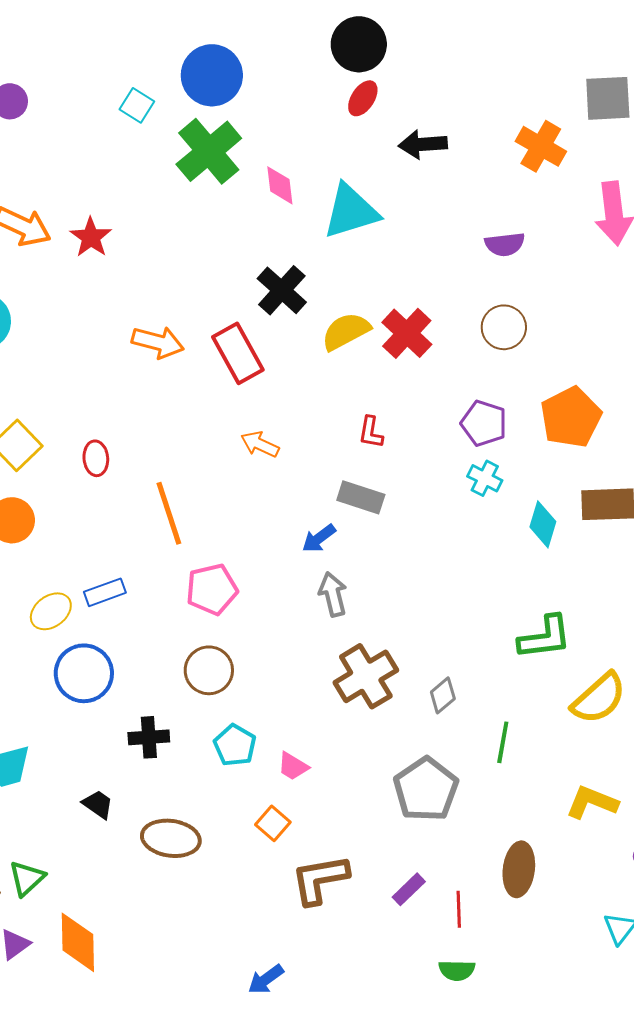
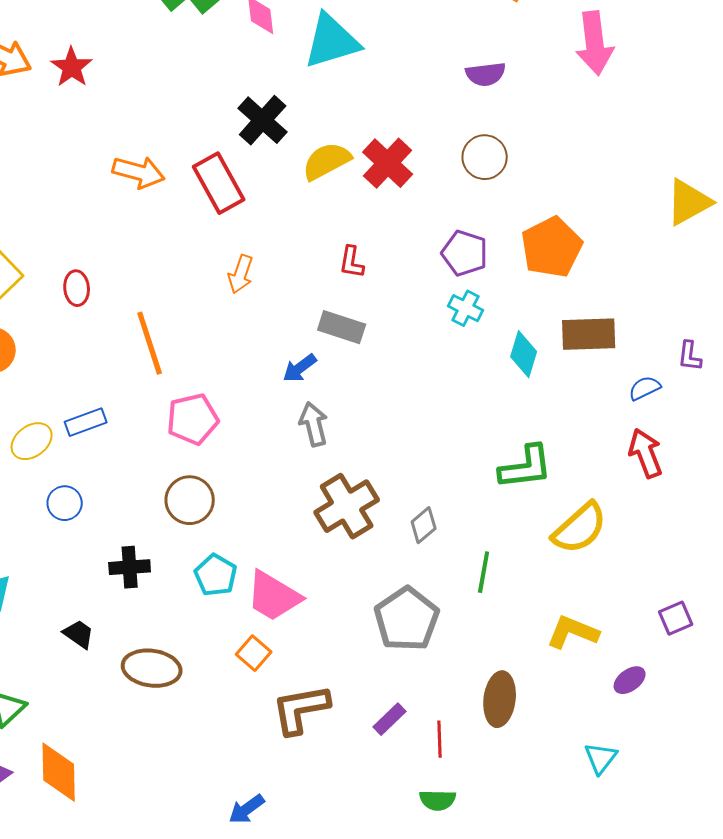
orange arrow: (260, 444) -> (241, 274), turned -96
blue circle: (84, 673) -> (65, 503), size x0.6
pink trapezoid: (293, 766) -> (274, 596), size x1.8

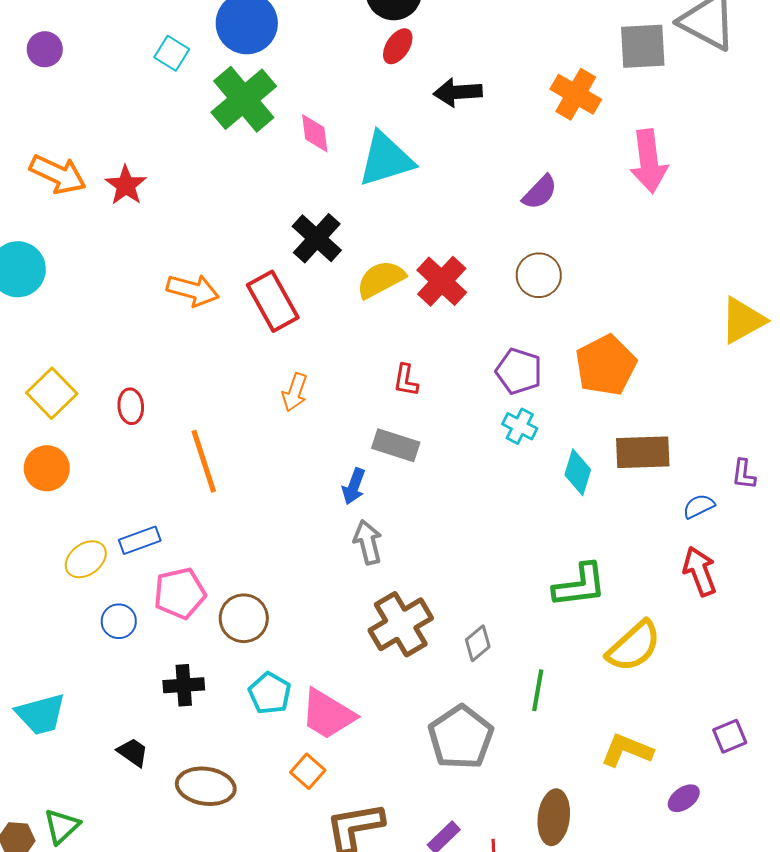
purple semicircle: (486, 74) -> (540, 192), turned -39
blue arrow: (300, 368) -> (354, 486), turned -33
pink pentagon: (193, 419) -> (180, 593), moved

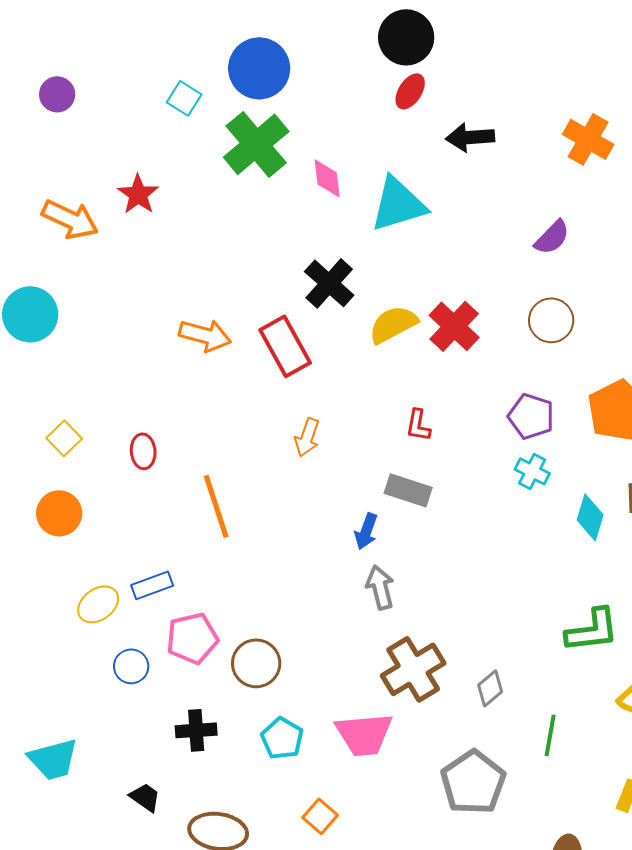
red star: (126, 185) -> (138, 194), moved
yellow square: (52, 393) -> (64, 438), size x0.7
pink trapezoid: (328, 714) -> (364, 734), moved, turned -36

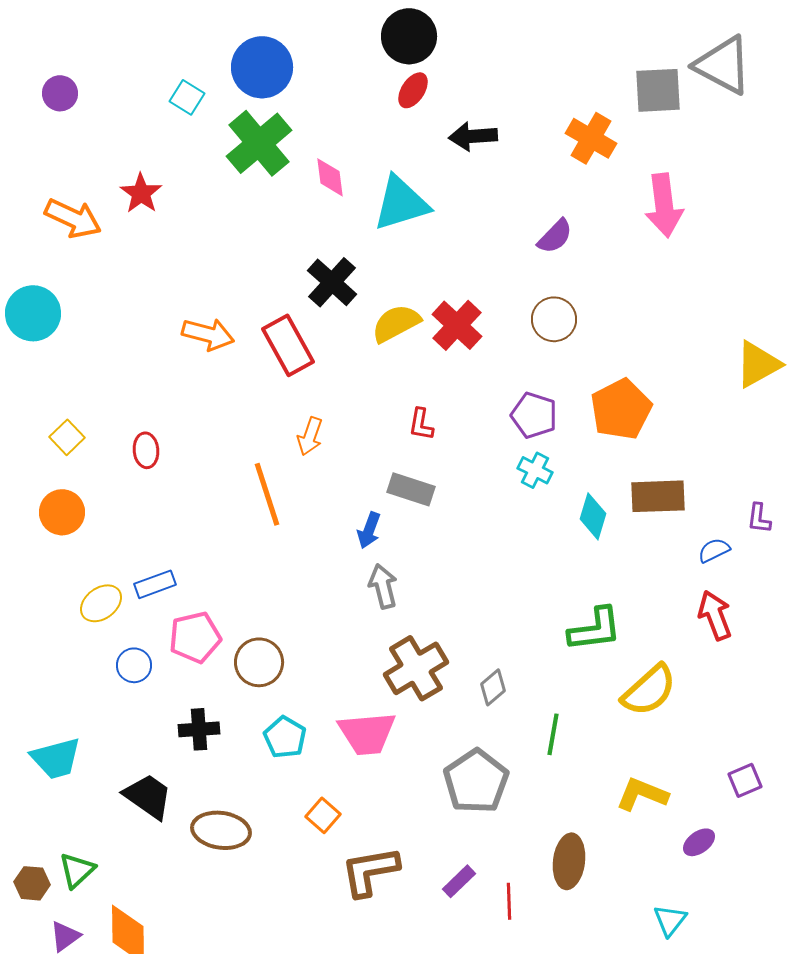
orange line: (216, 506) -> (267, 494), moved
black trapezoid: (145, 797) -> (148, 796), size x1.6

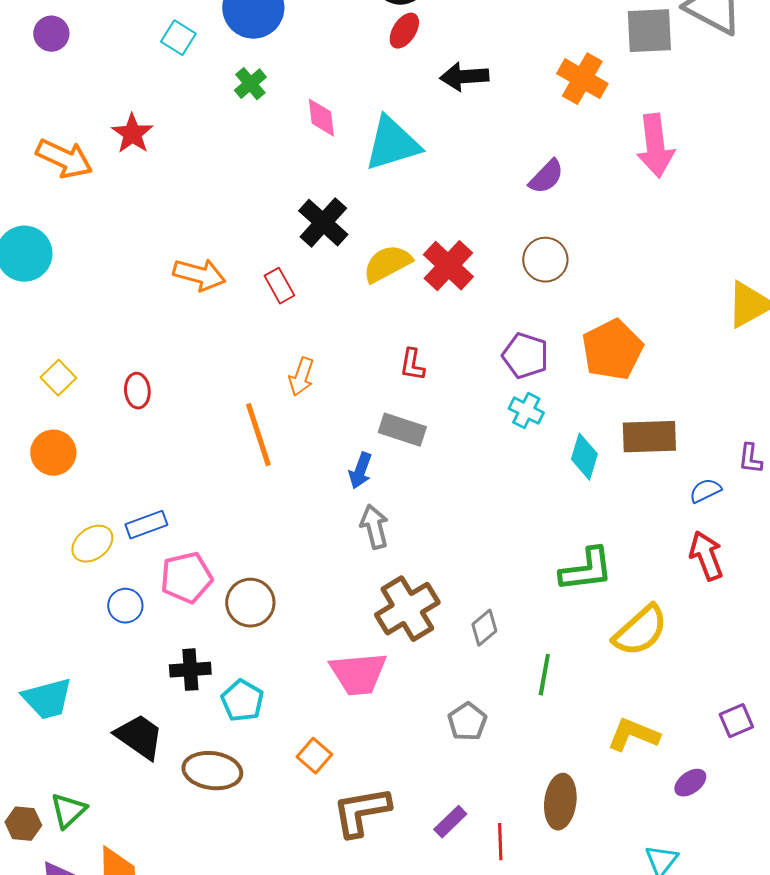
green cross: (259, 143) -> (250, 84), size x0.5
red rectangle: (288, 345) -> (279, 286), size x0.6
cyan pentagon: (285, 737) -> (242, 701), moved
gray pentagon: (476, 781) -> (467, 722), size x0.6

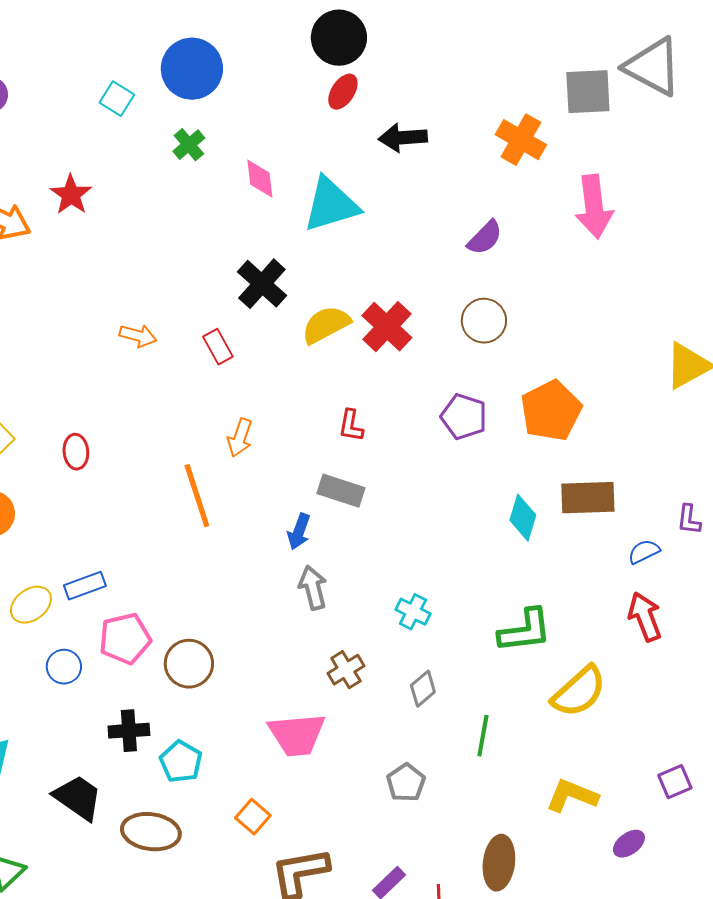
orange arrow: (199, 275) -> (138, 336), size x0.7
cyan cross: (526, 411) -> (413, 612), moved
brown cross: (407, 609) -> (346, 670), size x0.6

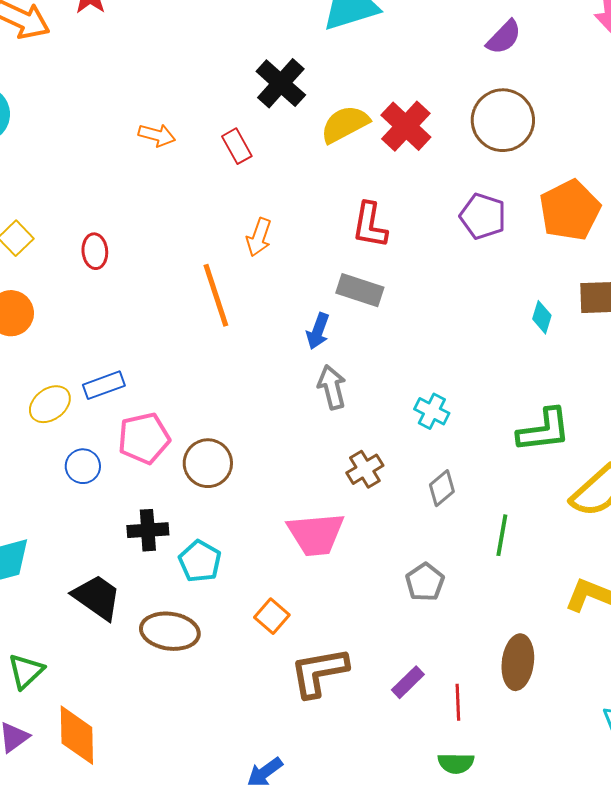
brown circle: (484, 321) -> (503, 120), size x1.4
red L-shape: (351, 426) -> (370, 225), size x1.4
cyan diamond: (523, 518) -> (542, 317), size x0.7

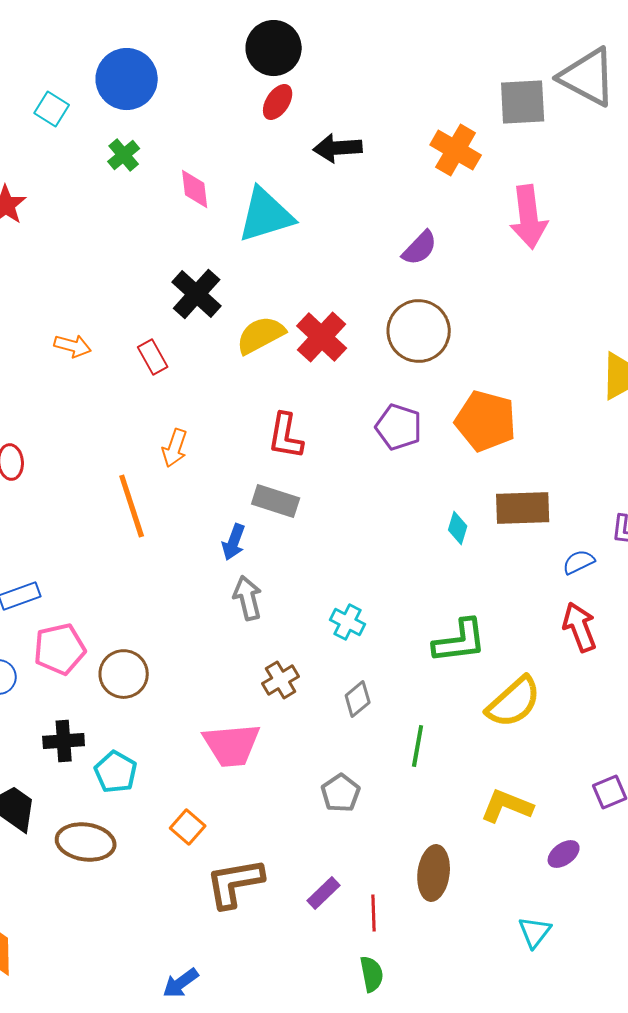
orange pentagon: (570, 210) -> (486, 421), turned -30
green semicircle: (456, 763) -> (372, 974), turned -102

